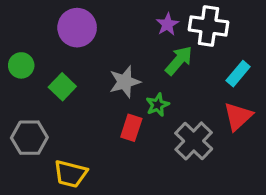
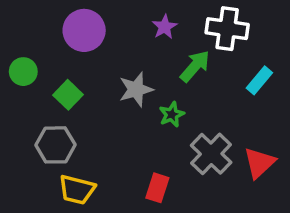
purple star: (167, 24) -> (165, 27), moved
red triangle: (238, 116) -> (259, 163), moved
red rectangle: (131, 128) -> (157, 188), moved
gray hexagon: (29, 138) -> (55, 145), moved

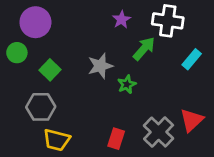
purple circle: (84, 30) -> (35, 22), moved
gray cross: (211, 154) -> (159, 132), moved

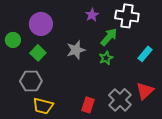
purple circle: (35, 22) -> (41, 24), moved
cyan rectangle: (192, 59) -> (145, 54), moved
green star: (127, 84) -> (106, 58), moved

